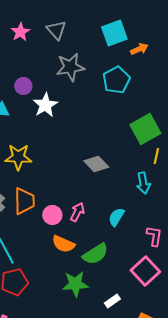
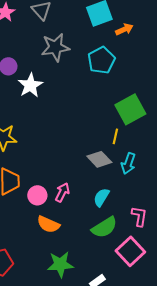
yellow line: (156, 156) -> (115, 136), moved
gray diamond: (96, 164) -> (99, 159), moved
cyan arrow: (143, 183) -> (128, 163), turned 30
green semicircle: (95, 254) -> (104, 227), moved

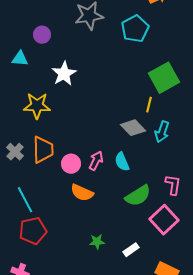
white star: (30, 85) -> (64, 74), moved
cyan semicircle: (101, 197) -> (122, 162), moved, turned -54
green star: (60, 264) -> (97, 242), moved, size x0.6

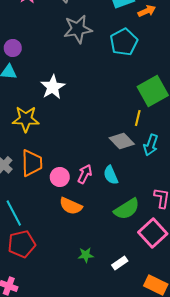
purple circle: (42, 35) -> (13, 48), moved

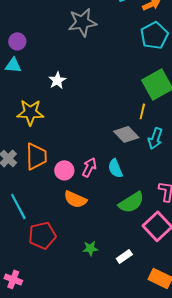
cyan pentagon: (124, 42) -> (154, 35), moved
white star: (53, 87) -> (57, 80), size x0.7
red pentagon: (22, 244) -> (42, 235), moved

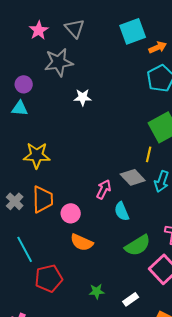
gray star: (82, 22) -> (59, 62), moved
white star: (57, 80) -> (83, 97), moved, turned 30
pink arrow: (89, 167) -> (104, 189), moved

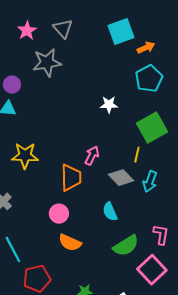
white star: (83, 97) -> (109, 105), moved
pink arrow: (104, 189) -> (92, 156), moved
orange trapezoid: (43, 199) -> (71, 178), moved

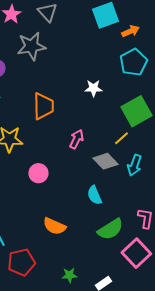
yellow line: (137, 155) -> (121, 138), turned 35
orange trapezoid: (71, 178) -> (43, 106), moved
pink circle: (59, 214) -> (38, 173), moved

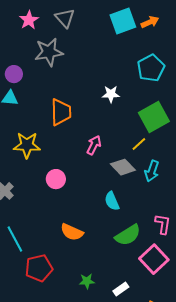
orange arrow: (130, 31) -> (150, 22), moved

